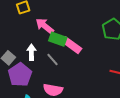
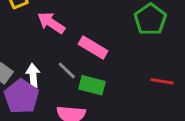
green rectangle: (58, 39) -> (92, 85), moved
white arrow: (31, 52) -> (33, 75), moved

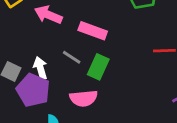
green rectangle: (92, 85) -> (98, 67), turned -70

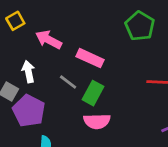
white arrow: (40, 68) -> (28, 72), moved
pink semicircle: (84, 98) -> (97, 121), moved

